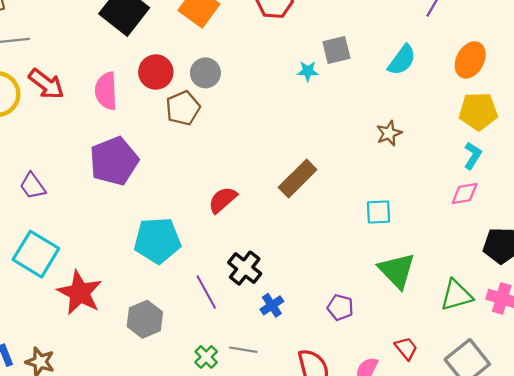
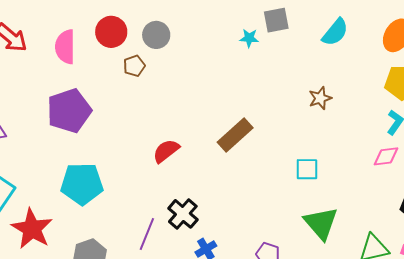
brown pentagon: (183, 108) -> (134, 66), size x0.7
cyan pentagon: (157, 240) -> (82, 184), moved
purple line: (206, 292) -> (147, 234), turned 48

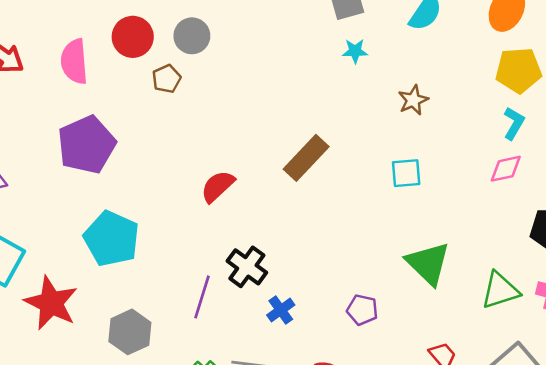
cyan star: (249, 38) -> (355, 51), moved
cyan square: (307, 169) -> (406, 173), moved
cyan pentagon: (82, 184) -> (112, 239), turned 30

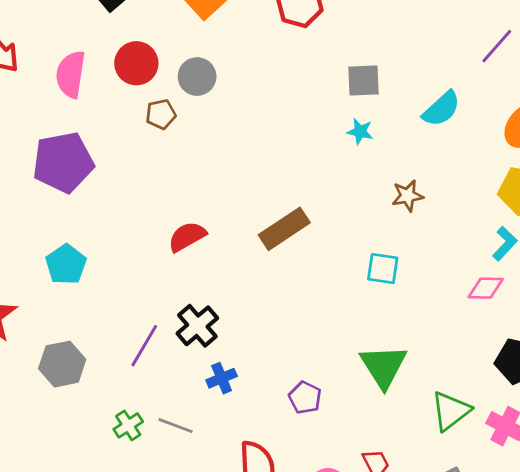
cyan pentagon: (112, 239) -> (66, 264), size x0.7
green triangle: (500, 290) -> (451, 411), turned -33

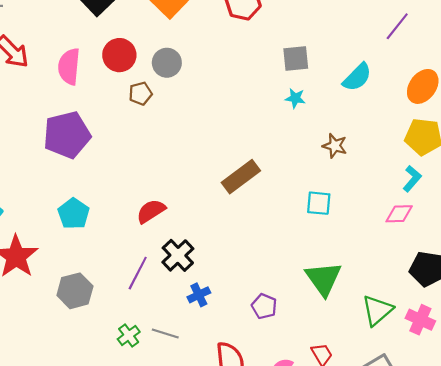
brown star: (408, 196) -> (335, 146), turned 30
red semicircle: (187, 237) -> (151, 211), moved

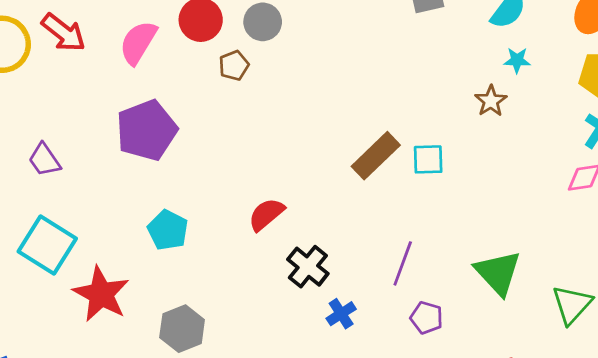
pink semicircle: (69, 66) -> (138, 43), turned 33
cyan star: (295, 98) -> (517, 60), moved
brown star: (335, 146) -> (491, 101), turned 30
cyan square: (319, 203) -> (428, 159), moved
purple line: (138, 273) -> (403, 263), moved

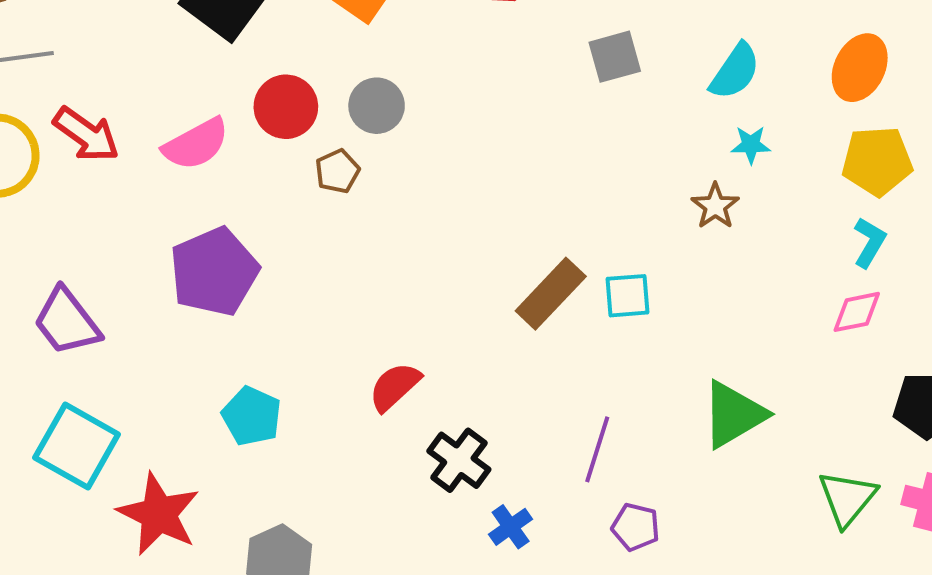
pink semicircle: (138, 43) -> (196, 144), turned -147
purple trapezoid: (44, 160) -> (67, 322), size x1.4
green triangle: (498, 273) -> (734, 414), moved, turned 45

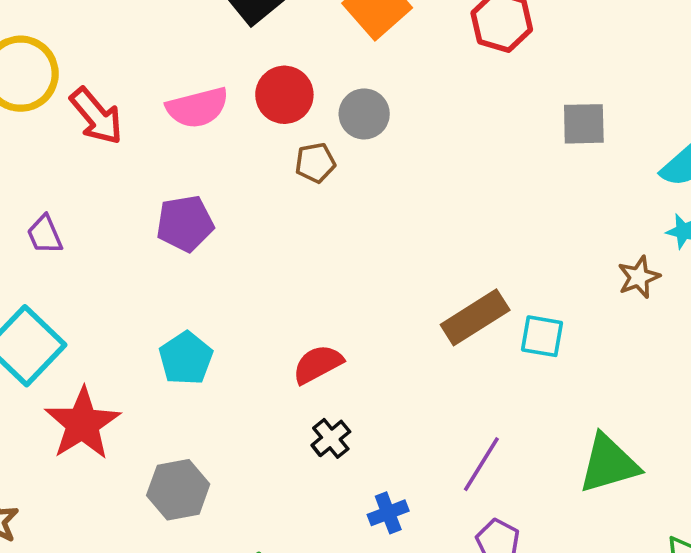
red arrow: (86, 135) -> (96, 116), moved
purple pentagon: (214, 272) -> (185, 223), size x0.7
purple trapezoid: (67, 322) -> (45, 235), size x0.6
black cross: (459, 460) -> (331, 438), moved, size x0.7

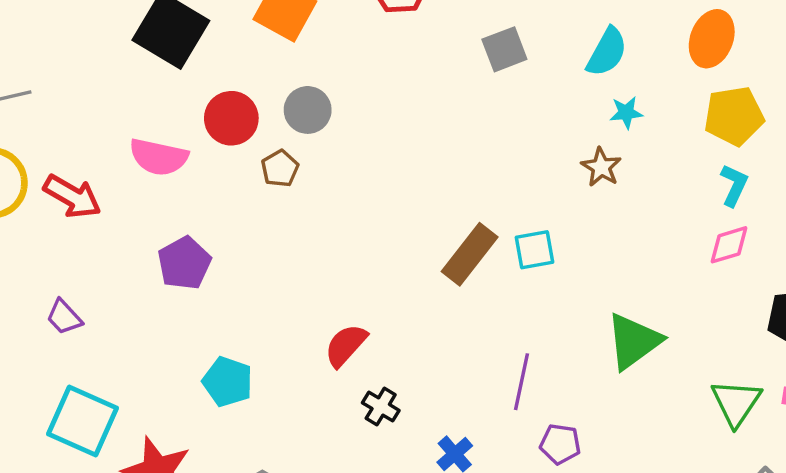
pink semicircle: (197, 108) -> (159, 157), turned 46

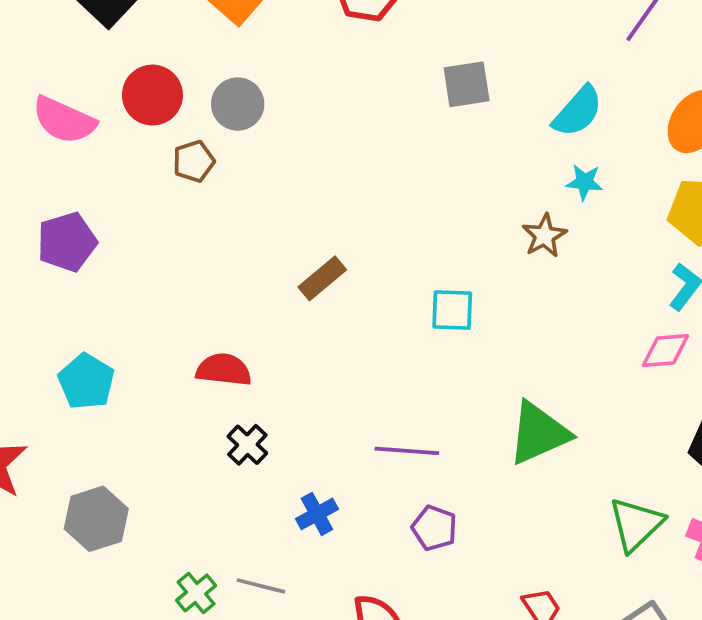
brown rectangle: (470, 254) -> (322, 278), moved, size x0.7
red semicircle: (346, 345) -> (224, 370), turned 42
purple line: (522, 382) -> (407, 451), turned 70

